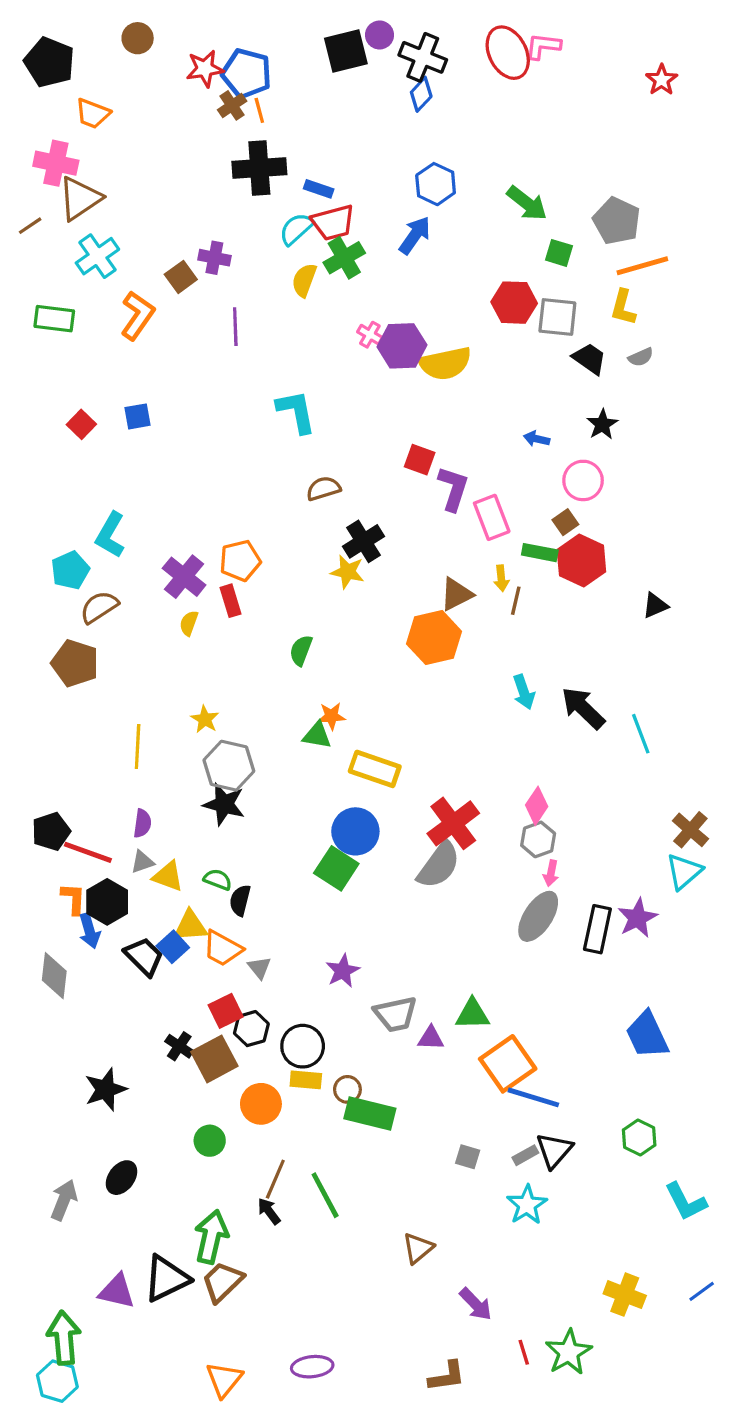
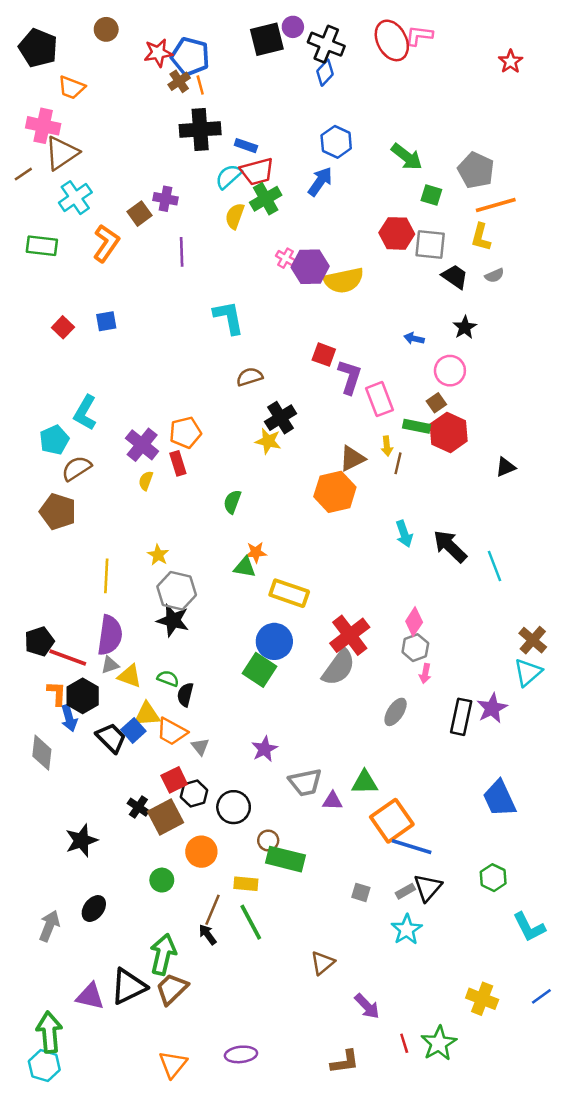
purple semicircle: (142, 823) -> (110, 635), size x1.8
gray ellipse: (538, 916) -> (396, 712), moved, size x0.7
yellow rectangle: (306, 1080) -> (246, 884), moved

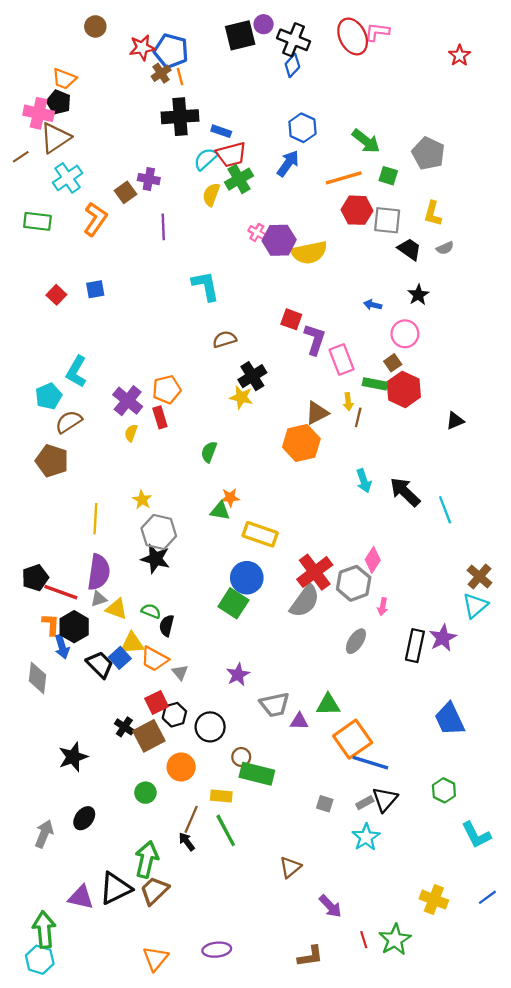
black pentagon: (38, 48) -> (59, 102), moved, size x0.7
orange line: (496, 205) -> (344, 178), moved
gray hexagon: (415, 648) -> (354, 583), moved, size x1.4

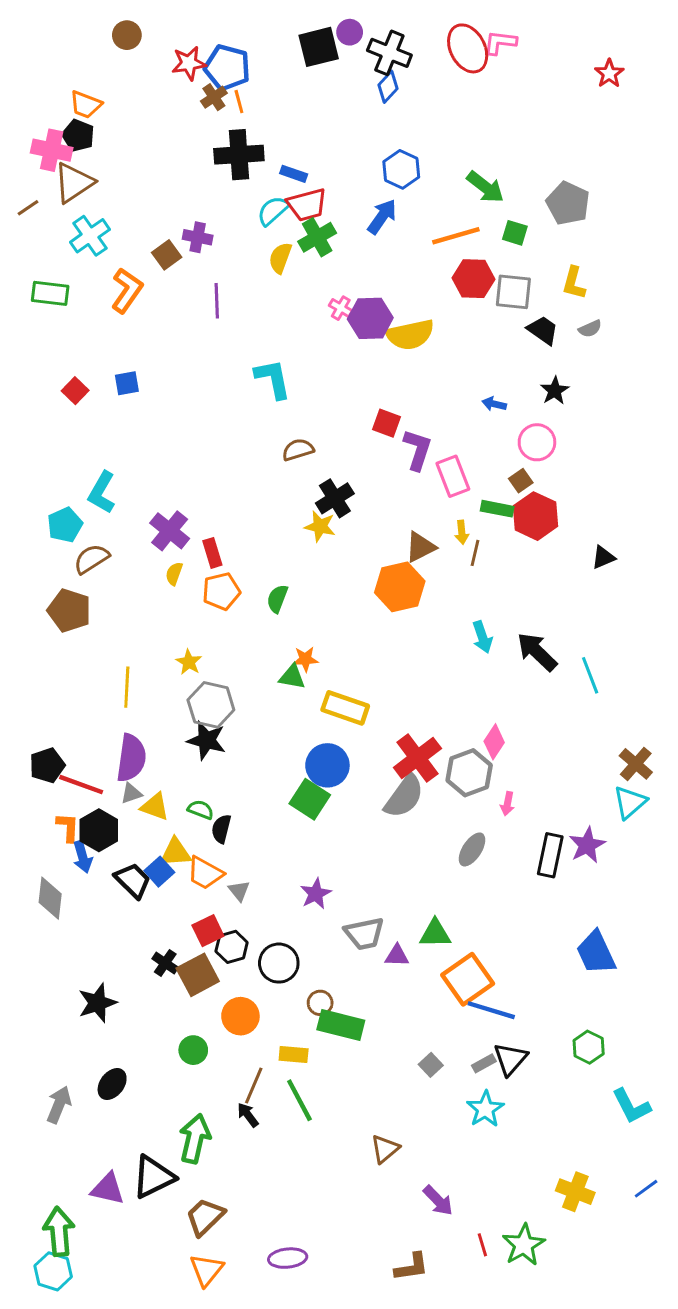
orange pentagon: (167, 389) -> (221, 591), moved
gray square: (325, 804) -> (431, 1065), turned 30
brown trapezoid: (154, 891) -> (205, 1217), moved

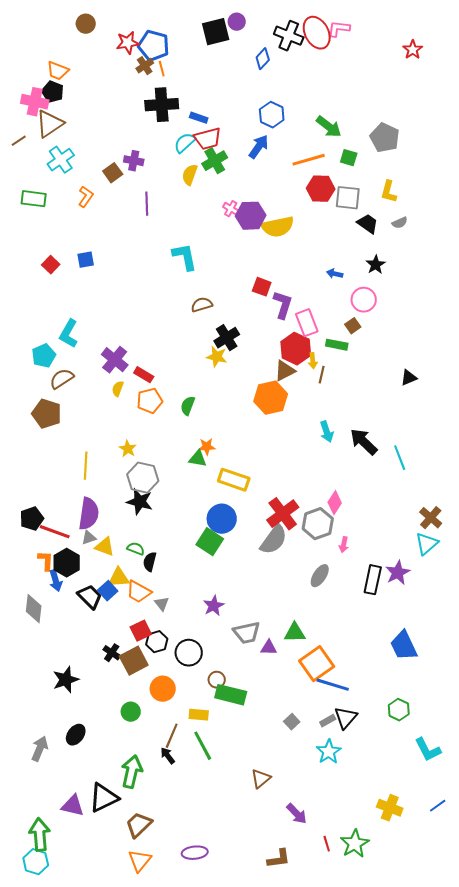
black cross: (389, 53) -> (289, 36), moved
orange L-shape: (127, 290) -> (86, 197), size x0.7
red hexagon: (535, 516) -> (296, 349), moved
red rectangle: (212, 553) -> (144, 375), turned -42

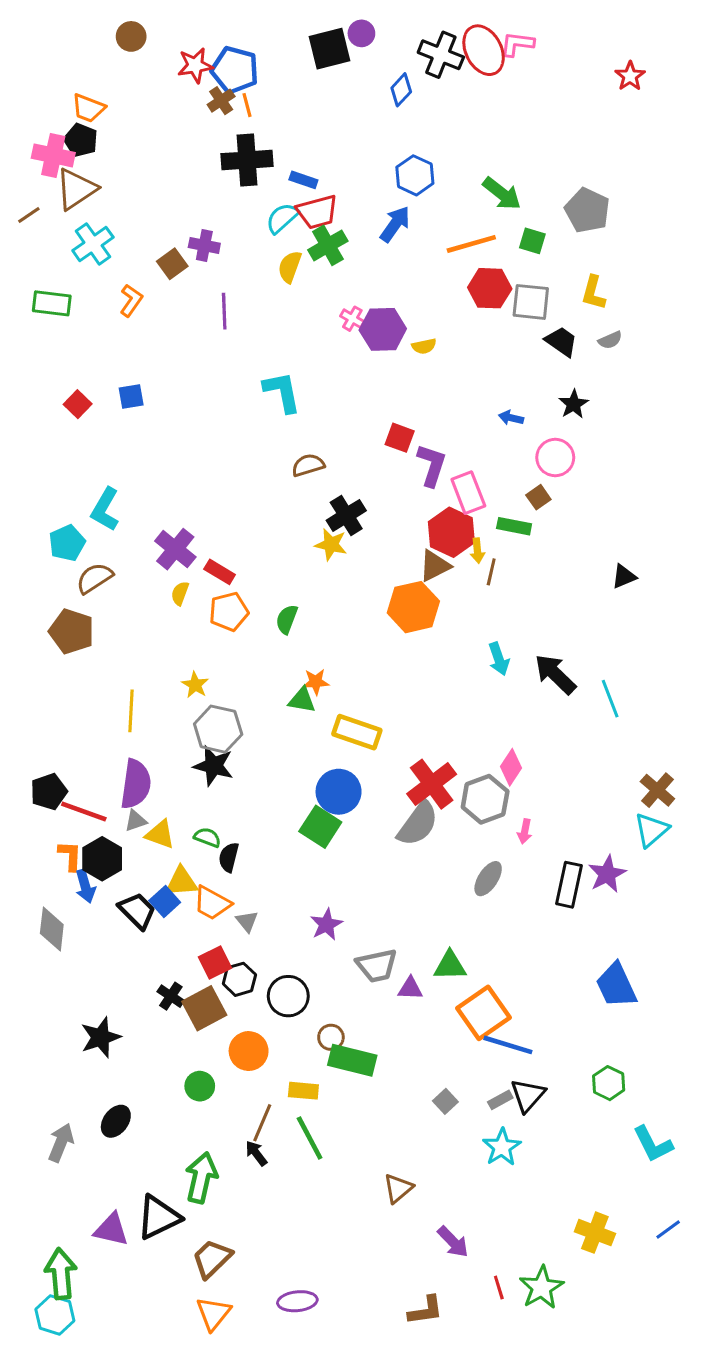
yellow semicircle: (278, 227) -> (424, 346), size x0.5

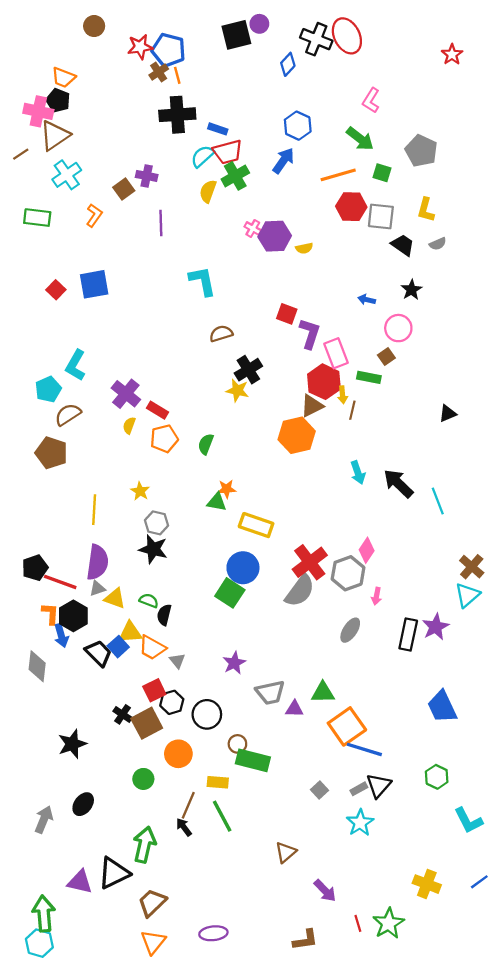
pink L-shape: (517, 44) -> (371, 100), moved, turned -65
blue square: (131, 397) -> (94, 284), size x1.6
gray hexagon: (218, 729) -> (156, 523), size x0.7

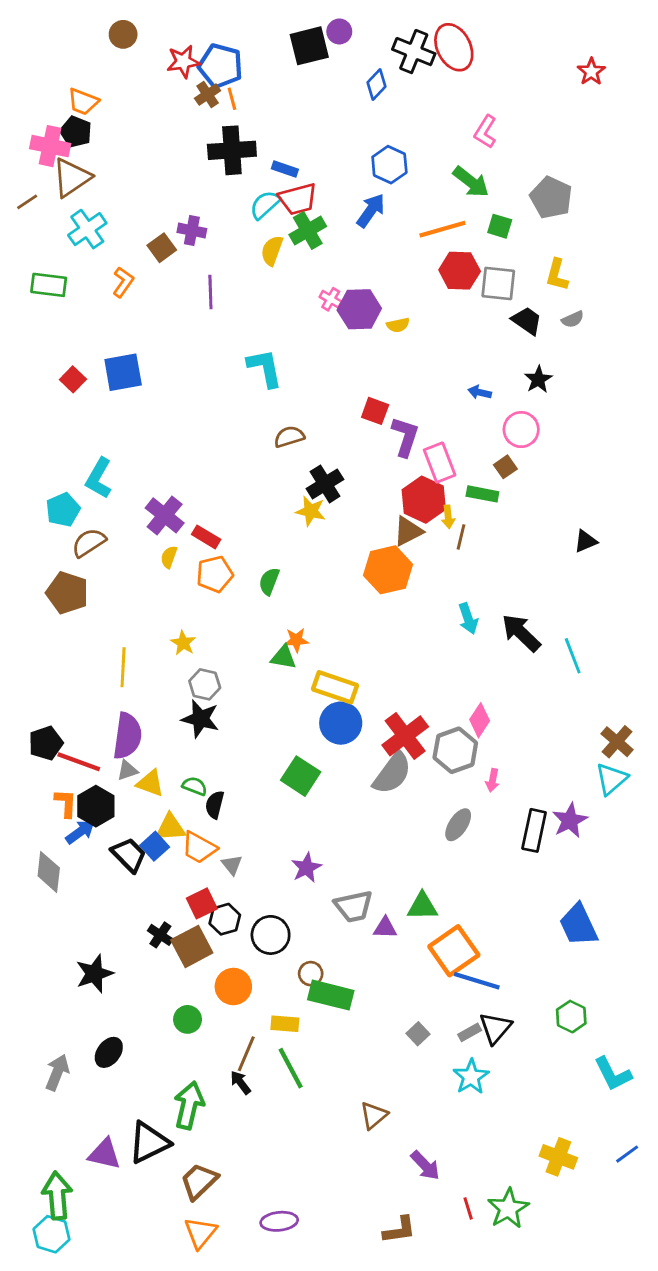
blue circle: (243, 568) -> (341, 723), moved
blue arrow: (61, 636) -> (80, 832), turned -110

